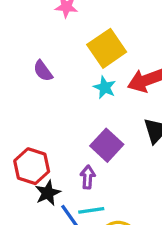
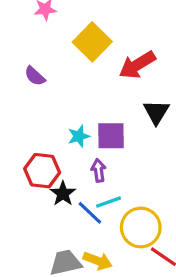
cyan star: (105, 87) -> (79, 136), moved, turned -30
purple square: (107, 145) -> (111, 136), turned -32

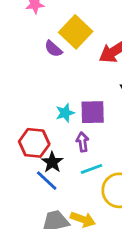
purple semicircle: (35, 76) -> (53, 49), moved
blue line: (90, 213) -> (47, 181), moved

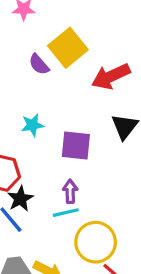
cyan star: (65, 113) -> (32, 125), moved
purple arrow: (82, 142) -> (70, 191), moved

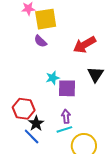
yellow square: (68, 48) -> (46, 19), moved, turned 35
cyan star: (32, 125) -> (53, 78), moved

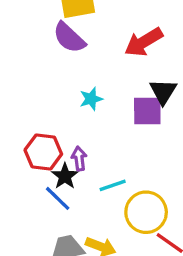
purple semicircle: (40, 41) -> (69, 38), size x1.5
purple square: (67, 88) -> (147, 111), moved
purple arrow: (66, 116) -> (79, 159), moved

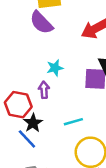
purple arrow: (79, 159) -> (44, 90), moved
cyan line: (113, 185) -> (73, 122), moved

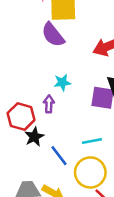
cyan line: (73, 122) -> (92, 141), moved
blue line: (27, 139) -> (59, 156), moved

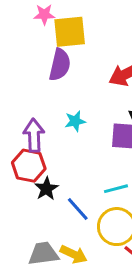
purple semicircle: (53, 35) -> (60, 65), turned -124
purple arrow: (49, 104) -> (34, 135), moved, size x1.5

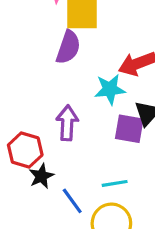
cyan star: (75, 121) -> (110, 89), moved, size x1.4
purple arrow: (34, 135) -> (67, 123), moved

